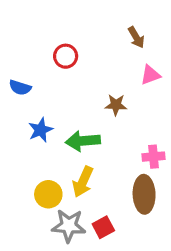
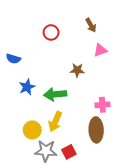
red circle: (66, 56) -> (51, 32), moved

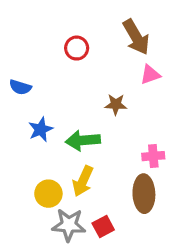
brown arrow: (91, 25) -> (136, 37), size x1.6

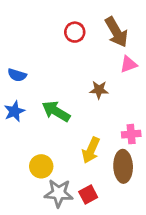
red circle: (77, 48) -> (75, 32), moved
blue star: (41, 129) -> (14, 111), moved
green arrow: (83, 140) -> (56, 111), moved, turned 36
yellow arrow: (83, 181) -> (91, 150), moved

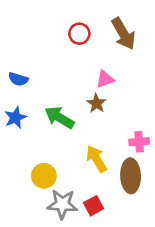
pink triangle: (128, 64) -> (105, 79), moved
brown star: (99, 90) -> (96, 103), moved, turned 30
yellow arrow: (91, 150) -> (96, 159), turned 125

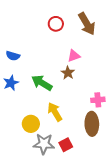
yellow arrow: (96, 159) -> (55, 112), moved

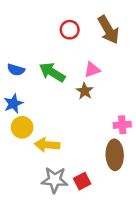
green arrow: (42, 83) -> (52, 72), moved
yellow arrow: (55, 112) -> (47, 145), moved, turned -54
yellow circle: (31, 124) -> (22, 127), moved

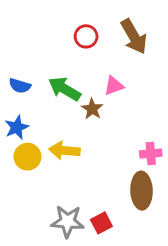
brown star: (85, 91) -> (92, 109), moved
yellow arrow: (47, 145) -> (64, 150), moved

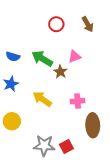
brown arrow: (134, 36) -> (88, 24), size x0.7
yellow arrow: (64, 150) -> (42, 99), turned 30
pink cross: (151, 154) -> (78, 101), moved
yellow circle: (27, 157) -> (12, 121), moved

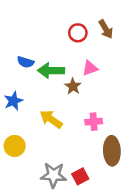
red circle: (56, 24) -> (78, 33), moved
blue semicircle: (13, 57) -> (26, 62), moved
green arrow: (42, 59) -> (51, 71), turned -30

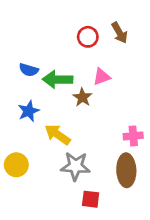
blue star: (13, 101) -> (29, 111), moved
pink cross: (94, 122) -> (133, 136), moved
gray star: (54, 175) -> (75, 166), moved
red square: (80, 176) -> (91, 199), turned 35

